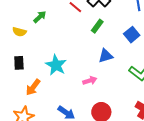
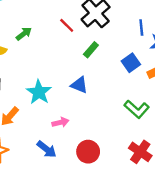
blue triangle: (106, 56) -> (79, 85), moved, turned 35
pink arrow: (90, 81) -> (60, 122), moved

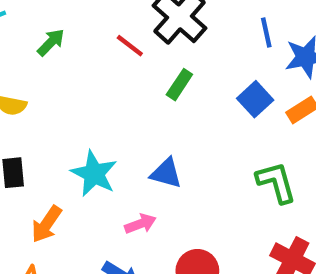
green arrow: (24, 34) -> (51, 42), moved
blue triangle: (79, 85) -> (166, 173), moved
green L-shape: (137, 109) -> (276, 182), turned -140

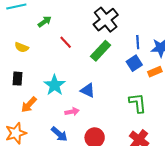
blue line: (266, 33) -> (138, 42), moved
red line: (130, 46) -> (66, 42), moved
green rectangle: (179, 85) -> (101, 51), size x1.5

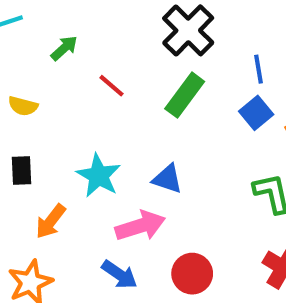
pink arrow: (72, 112) -> (140, 226), size x1.6

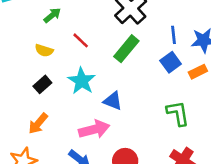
yellow semicircle: (23, 106) -> (44, 50), moved
black rectangle: (21, 171) -> (42, 84), moved, turned 48
cyan star: (99, 176) -> (82, 81), moved

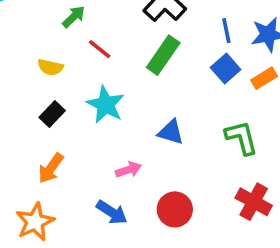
green arrow: (52, 15) -> (74, 17), moved
blue triangle: (113, 101) -> (171, 132), moved
pink arrow: (94, 129) -> (128, 170), size x0.6

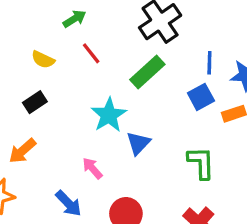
cyan star: (106, 105) -> (109, 115), moved
blue triangle: (171, 132) -> (138, 143), turned 44
pink arrow: (128, 170) -> (92, 168), turned -125

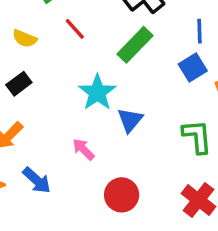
blue arrow: (68, 203) -> (37, 180), moved

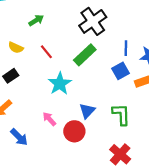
red line: (75, 29) -> (46, 52), moved
blue triangle: (130, 120) -> (87, 111), moved
red circle: (122, 195) -> (74, 131), moved

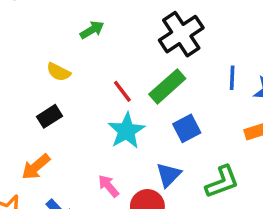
red line: (46, 52) -> (122, 91), moved
blue square: (120, 71) -> (187, 128), moved
green L-shape: (121, 114) -> (222, 182), turned 70

